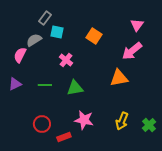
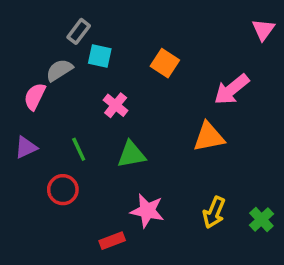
pink triangle: (137, 25) -> (263, 30), moved
green line: (45, 85) -> (79, 149), turned 64
red circle: (42, 124) -> (63, 190), moved

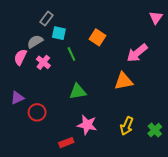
pink cross: (116, 105) -> (43, 62), moved
purple triangle: (26, 147) -> (17, 98), moved
green line: (79, 149) -> (71, 54), moved

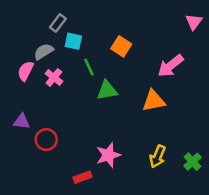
green triangle: (78, 92) -> (107, 90), moved
purple triangle: (17, 98) -> (22, 121), turned 32
pink star: (87, 125) -> (108, 155), turned -30

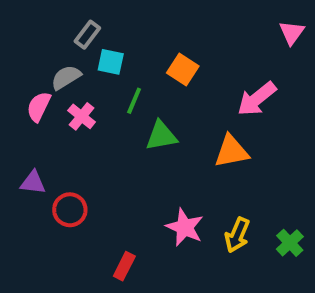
green line: (89, 67) -> (134, 101), turned 48
pink star: (108, 155) -> (185, 227), moved, turned -30
red rectangle: (82, 177) -> (124, 266), turned -42

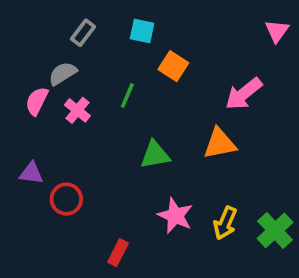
cyan square: (111, 62) -> (142, 31), moved
green triangle: (161, 136) -> (155, 155), moved
green cross: (290, 243) -> (275, 230), size x1.4

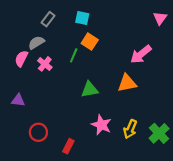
orange square: (173, 66) -> (90, 42), moved
red circle: (66, 199) -> (38, 132), moved

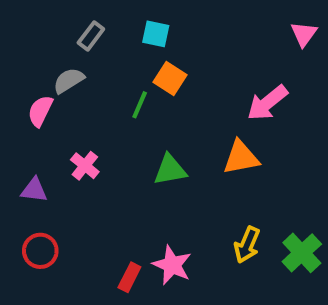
pink cross: (45, 64) -> (85, 166), moved
pink star: (101, 125) -> (172, 265), moved
red circle: (38, 132) -> (40, 251), moved

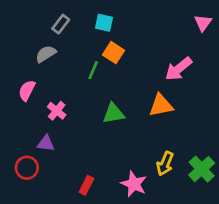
pink semicircle: (40, 111) -> (27, 90), moved
purple triangle: (34, 190) -> (46, 143), moved
pink star: (172, 265) -> (134, 184), moved

